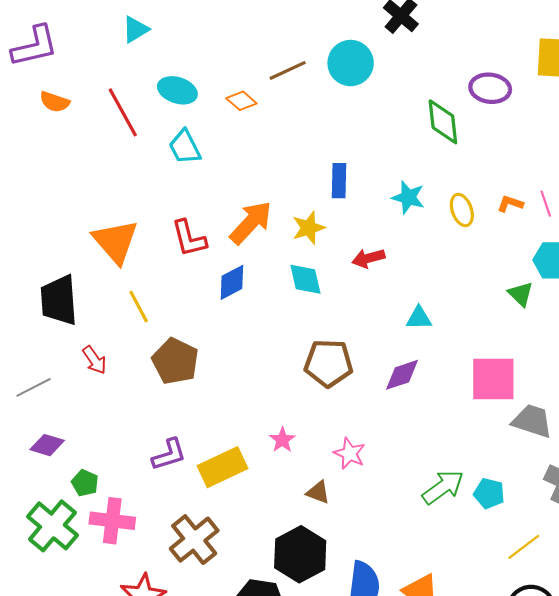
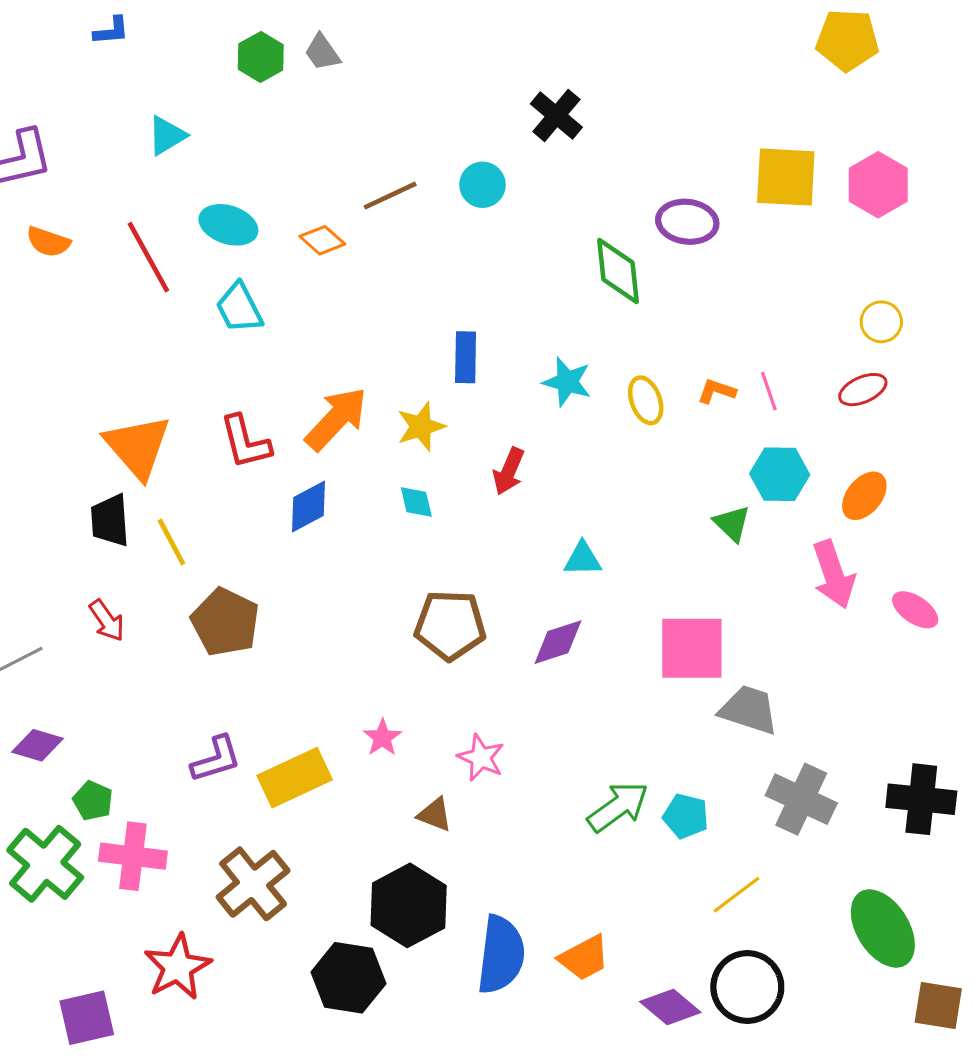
cyan circle: (351, 63) -> (482, 185), size x0.7
red arrow: (368, 258) -> (509, 471), turned -52
cyan diamond: (305, 279) -> (416, 502), size x0.7
black trapezoid: (59, 300) -> (110, 520), moved, size x0.7

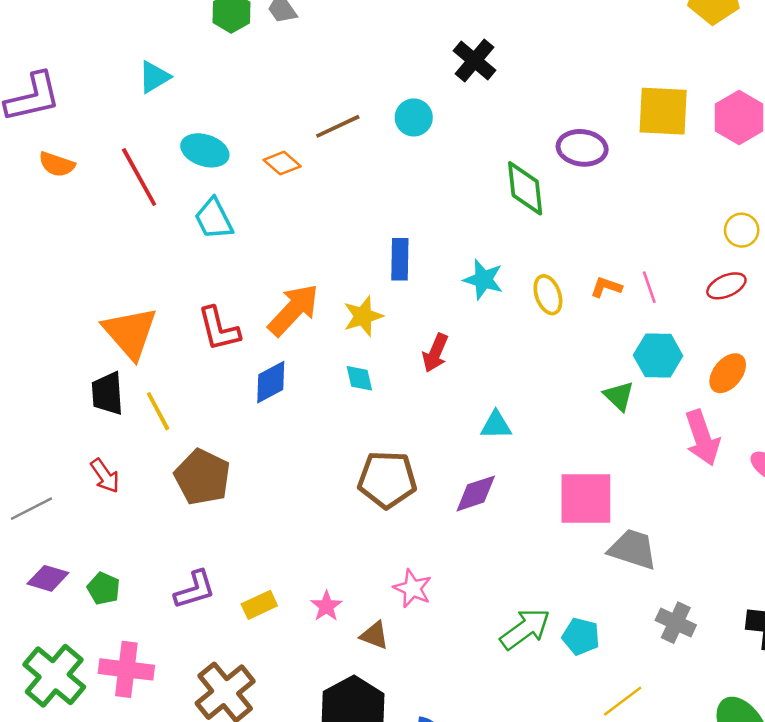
pink star: (382, 738) -> (326, 606), moved
yellow rectangle: (295, 778) -> (259, 605), size x0.6
gray cross: (801, 799) -> (676, 623), size x0.7
green pentagon: (93, 801) -> (104, 588), moved

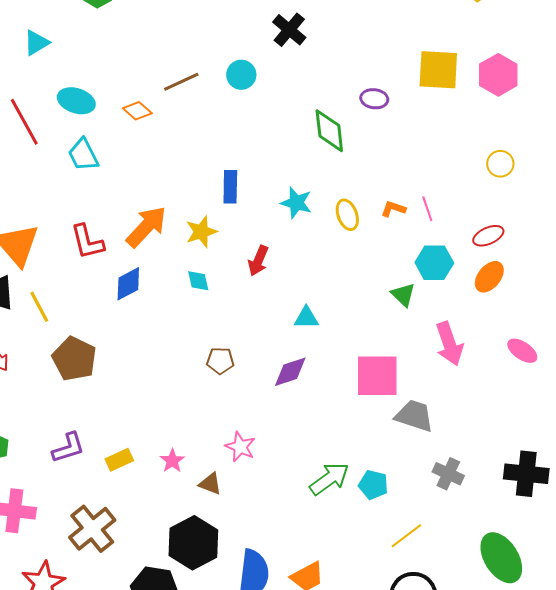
purple ellipse: (582, 148) -> (374, 99), size x0.7
red ellipse: (726, 286) -> (488, 236), moved
pink arrow: (702, 438) -> (449, 344), moved
brown pentagon: (387, 480) -> (220, 361), size x0.6

